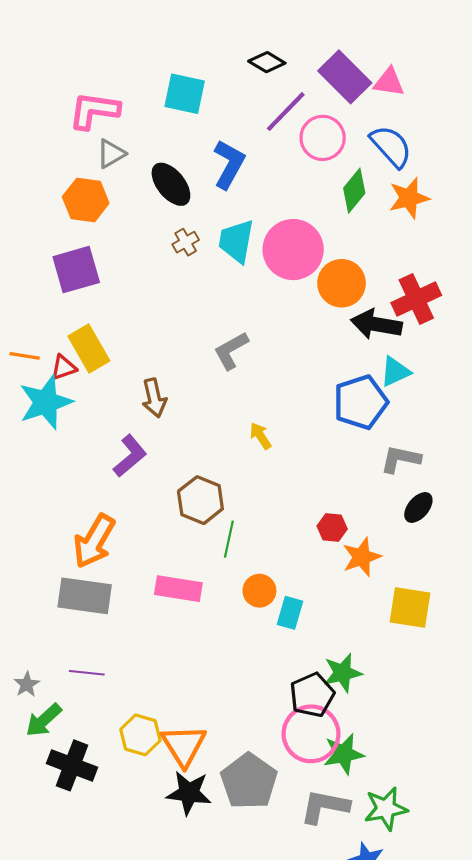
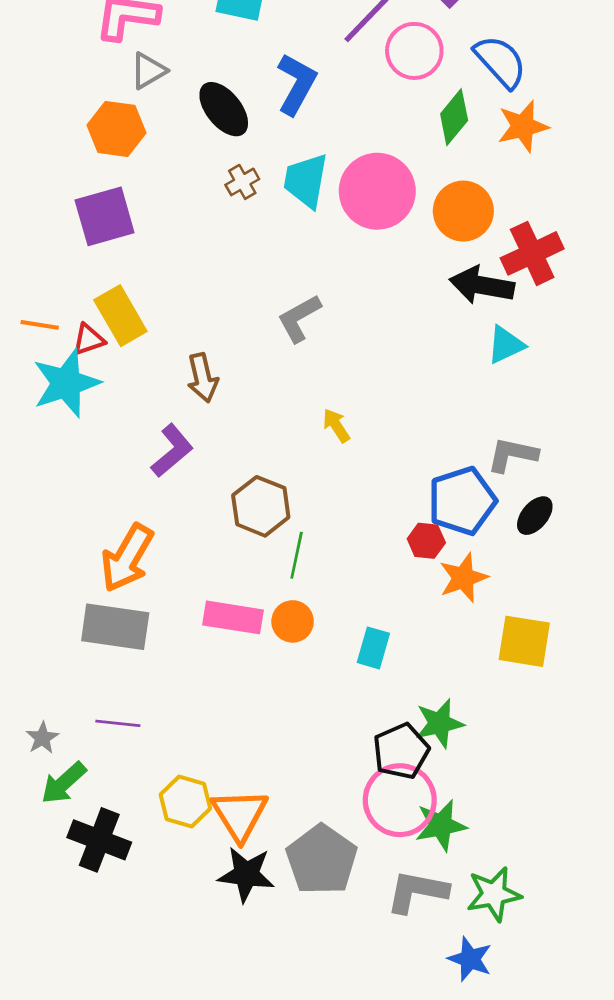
orange circle: (342, 283) -> (463, 211), moved
blue pentagon: (361, 402) -> (462, 501), moved
orange circle: (259, 591) -> (293, 621), moved

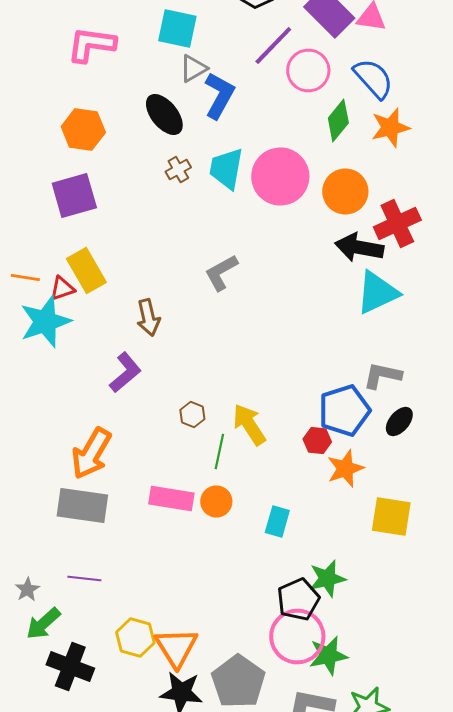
gray triangle: (148, 71) -> (193, 68), moved
cyan triangle: (506, 345) -> (377, 292), size x1.5
yellow arrow: (336, 426) -> (249, 424), moved, size x1.6
brown hexagon: (261, 506) -> (192, 414), size x0.6

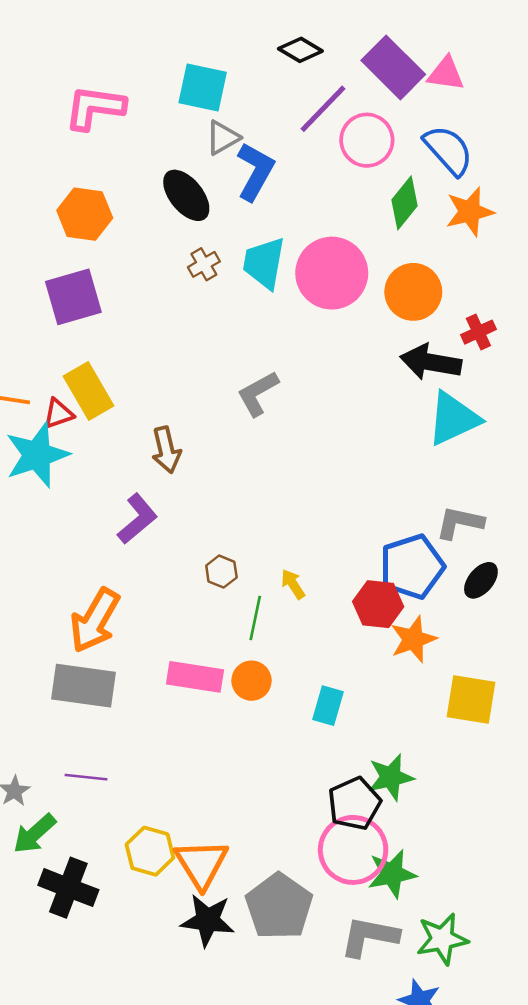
red cross: (397, 224) -> (478, 332), size x0.6
yellow arrow: (249, 424) -> (293, 584), size x0.6
red hexagon: (317, 440) -> (378, 604), size x1.4

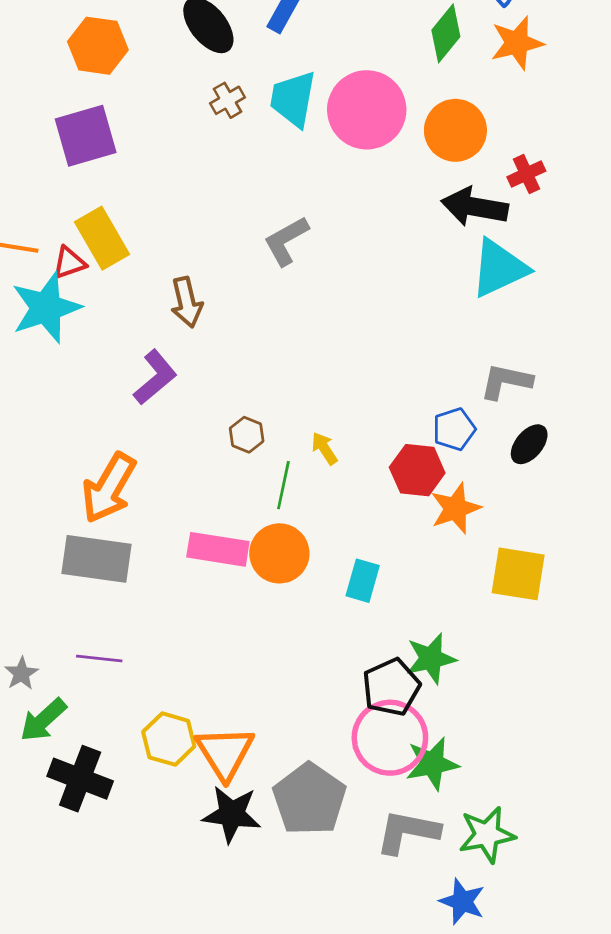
blue pentagon: (412, 567) -> (454, 429), size x0.6
orange circle: (251, 681) -> (279, 553), size x1.4

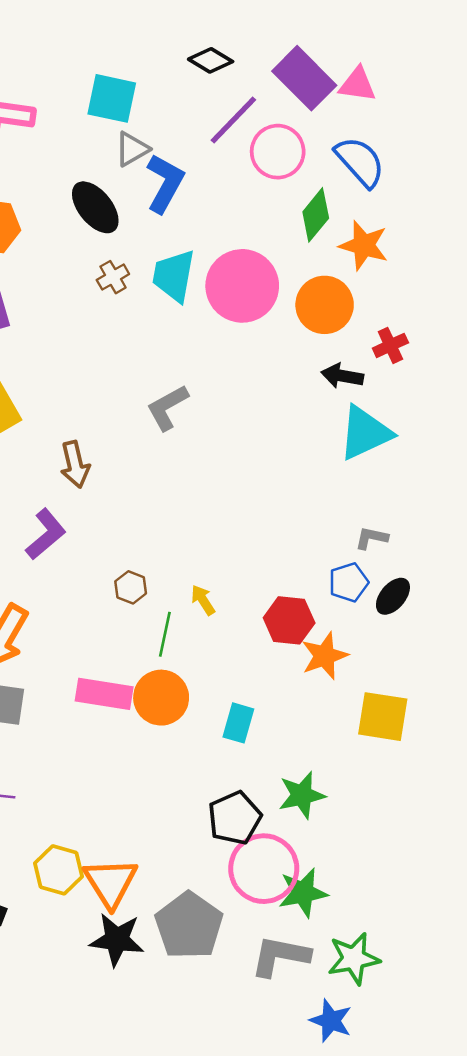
orange star: (517, 43) -> (364, 245), moved, turned 30
black arrow: (475, 207) -> (342, 376), size x0.7
gray L-shape: (506, 381) -> (371, 538), size x0.7
blue pentagon: (454, 429) -> (349, 582), moved
black pentagon: (391, 687) -> (235, 818), moved

